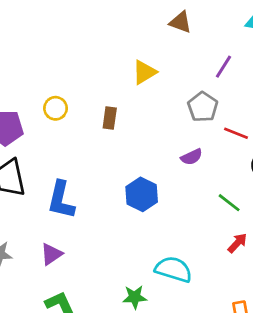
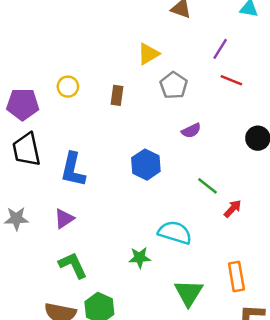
gray pentagon: (203, 107) -> (174, 85), moved
red line: (236, 133) -> (231, 80), moved
green line: (229, 203) -> (208, 186), moved

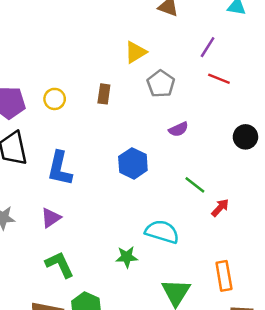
yellow circle: (68, 87) -> (55, 99), moved

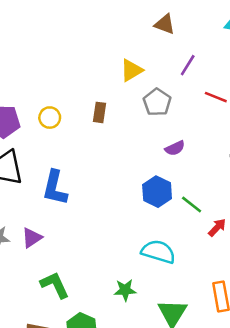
purple line: (208, 47) -> (188, 65), moved
blue hexagon: (133, 163) -> (157, 192), moved
purple triangle: (51, 218) -> (32, 238), moved
green star: (127, 257) -> (125, 290), moved

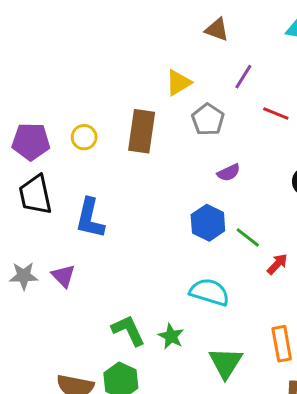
brown rectangle: (100, 112) -> (142, 131), size x1.8
purple triangle: (32, 238) -> (63, 276), turned -40
green L-shape: (55, 285) -> (128, 330), moved
green star: (125, 290) -> (171, 336), turned 30

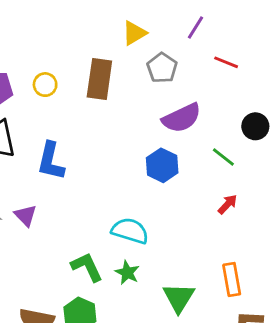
purple semicircle: (229, 173) -> (182, 118), size x1.8
green line: (248, 237) -> (223, 157), moved
cyan semicircle: (209, 292) -> (130, 231), moved

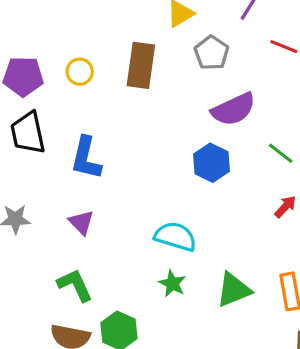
purple triangle: (26, 215) -> (81, 222), moved
green L-shape: (87, 267) -> (75, 285), moved
green triangle: (179, 298) -> (234, 290), moved, turned 36

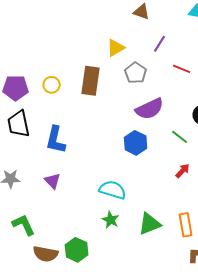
green L-shape: (75, 285) -> (24, 225), moved

